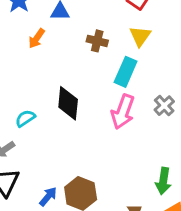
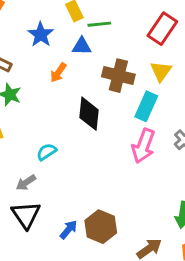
brown cross: (97, 41) -> (118, 76), size x1.5
black diamond: (68, 103) -> (89, 114), moved

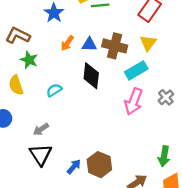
blue triangle: (82, 46) -> (89, 44), moved
cyan rectangle: (146, 106) -> (136, 70), turned 35
cyan semicircle: (47, 152) -> (54, 90), moved

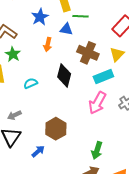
orange arrow: (67, 43) -> (48, 44), turned -32
blue triangle: (89, 44) -> (66, 29), moved
green arrow: (164, 156) -> (97, 150), moved
brown hexagon: (99, 165) -> (56, 129), moved

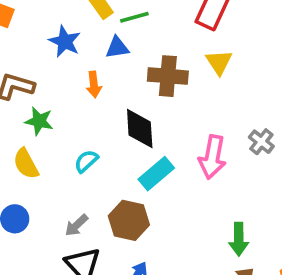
cyan rectangle: (103, 76) -> (156, 174), moved
brown hexagon: (56, 129) -> (129, 220), moved

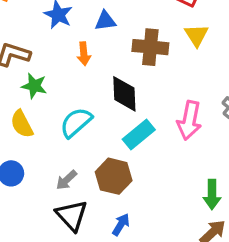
cyan semicircle: (86, 161) -> (76, 122), size x1.5

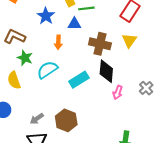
black diamond: (124, 94) -> (106, 71), moved
pink arrow: (189, 120) -> (118, 92), size x0.6
cyan semicircle: (76, 122) -> (47, 70), moved
cyan rectangle: (139, 135) -> (79, 80), moved

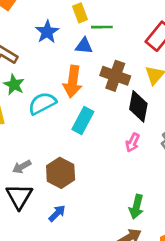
orange arrow: (58, 42) -> (73, 82), moved, size x1.6
black diamond: (106, 71) -> (138, 106), moved
cyan rectangle: (79, 80) -> (83, 120), turned -36

